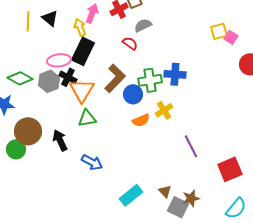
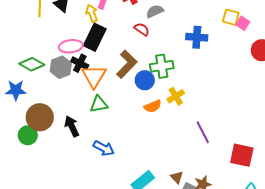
yellow square: (219, 31) -> (231, 17), turned 30
blue cross: (175, 74) -> (197, 37), moved
red square: (230, 169) -> (242, 155), turned 35

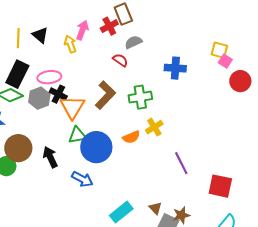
yellow square: (231, 17) -> (219, 50), moved
pink square: (243, 23) -> (225, 61), moved
black rectangle: (95, 37) -> (17, 74), moved
blue circle: (145, 80) -> (96, 147), moved, size x1.6

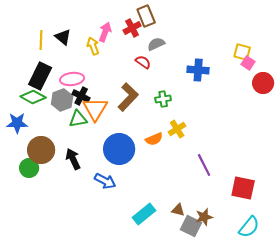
green cross: (140, 97) -> (163, 99), size x0.7
green triangle: (77, 135) -> (78, 119), moved
brown triangle: (155, 208) -> (178, 210), turned -32

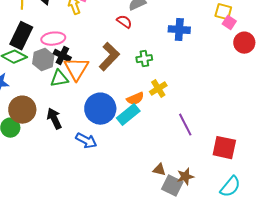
cyan rectangle: (144, 214) -> (128, 115), moved

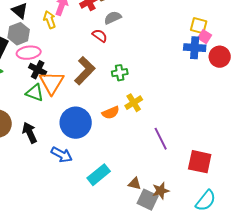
blue cross: (179, 30) -> (195, 48), moved
gray hexagon: (43, 60) -> (19, 34), moved
green triangle: (59, 79) -> (35, 93), turned 30
cyan rectangle: (128, 115) -> (99, 175), moved

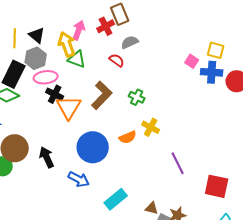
yellow arrow: (50, 20) -> (67, 44), size x1.4
pink square: (205, 37) -> (192, 61), moved
green cross: (120, 73) -> (137, 97), turned 35
green triangle: (35, 93) -> (77, 59), moved
yellow cross: (134, 103) -> (151, 127), turned -30

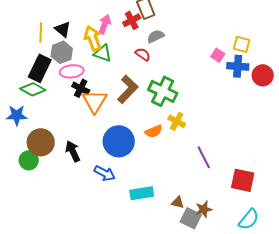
green cross: (137, 97) -> (163, 91), size x1.8
cyan rectangle: (116, 199) -> (142, 193), turned 30

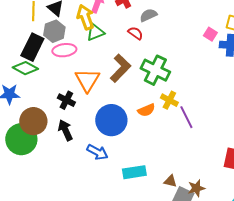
green triangle: (103, 53) -> (95, 32), turned -42
black cross: (81, 88) -> (66, 100), moved
purple line: (204, 157) -> (186, 117), moved
green circle: (29, 160) -> (21, 139), size x1.6

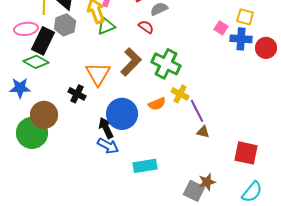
pink ellipse: (64, 50) -> (26, 29), moved
black arrow: (65, 130) -> (106, 128), moved
brown triangle: (170, 181) -> (203, 132), moved

